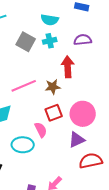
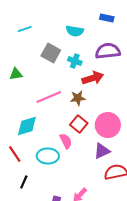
purple semicircle: (83, 40) -> (108, 51), size x1.4
cyan cross: (50, 41) -> (75, 61), moved, turned 32
red arrow: (68, 67) -> (93, 78), turned 75
red square: (54, 113) -> (79, 124), turned -30

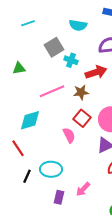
gray square: (51, 53) -> (54, 47), turned 30
cyan cross: (75, 61) -> (71, 60), moved
cyan ellipse: (48, 156) -> (51, 169), moved

